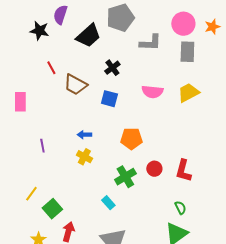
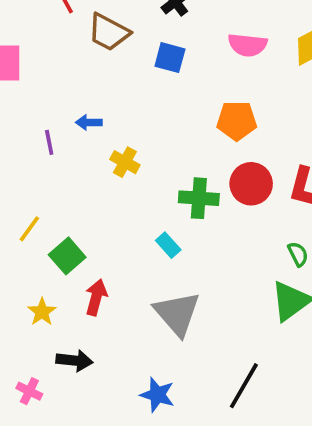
blue arrow: (84, 135) -> (89, 122), moved
orange pentagon: (131, 139) -> (237, 121), moved
red circle: (154, 169) -> (251, 184), size x1.5
green cross: (125, 177) -> (199, 198), turned 35

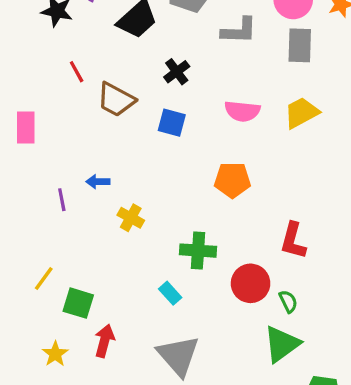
red circle: (251, 184) -> (251, 283), moved
green square: (67, 256) -> (78, 303), turned -32

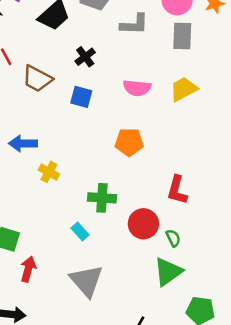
blue arrow: (98, 182) -> (23, 143), size x1.5

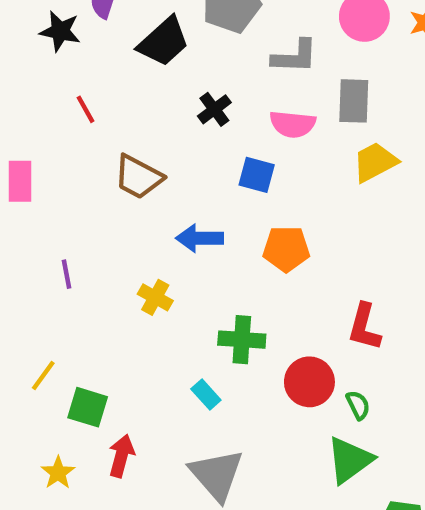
gray rectangle: (182, 36) -> (354, 101), moved
brown trapezoid: (37, 79) -> (138, 177), moved
pink semicircle: (137, 88) -> (293, 124), moved
blue square: (81, 97) -> (257, 175), moved
blue arrow: (23, 143) -> (200, 238), moved

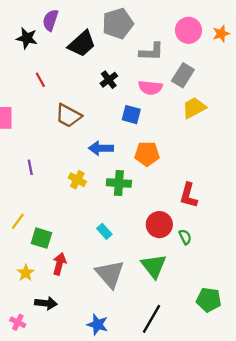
gray rectangle: (354, 101) -> (183, 75), turned 30
green cross: (242, 340) -> (119, 183), moved
green triangle: (350, 460) -> (154, 266), moved, turned -32

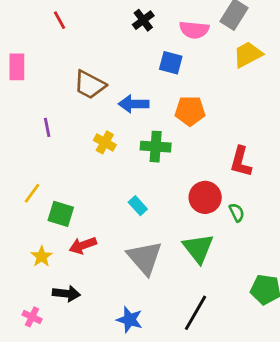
brown trapezoid: (68, 116) -> (90, 85), moved
red arrow: (59, 264) -> (83, 245), turned -125

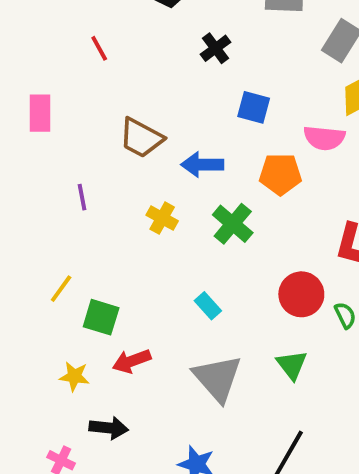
pink semicircle: (194, 30) -> (324, 138), moved
green cross: (156, 147) -> (233, 224), turned 36
green triangle: (198, 248) -> (292, 365), size x0.7
yellow star: (42, 256) -> (74, 376), turned -30

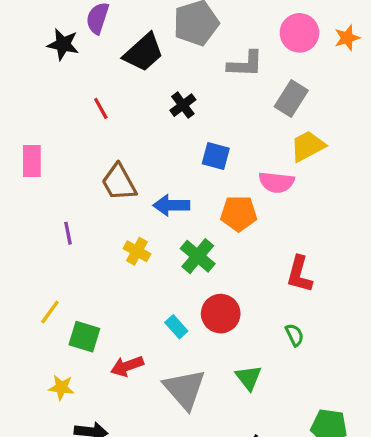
red line: (99, 48) -> (101, 108), moved
brown trapezoid: (141, 138) -> (119, 182), turned 33
red circle: (301, 294) -> (221, 314), moved
red arrow: (132, 361) -> (127, 366), moved

